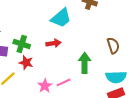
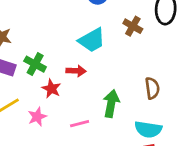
red star: (26, 63) -> (51, 89), moved
pink star: (45, 86) -> (37, 117), moved

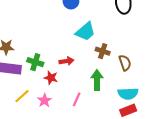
brown cross: (133, 26) -> (103, 51), moved
cyan trapezoid: (92, 40) -> (85, 31), moved
pink line: (80, 124) -> (77, 99), turned -40

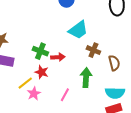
green cross: (35, 62) -> (40, 51), moved
yellow line: (22, 96) -> (25, 83), moved

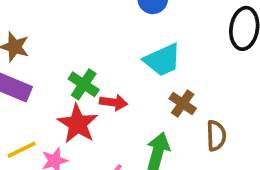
red star: (42, 72) -> (78, 124), size x1.5
yellow line: (25, 83) -> (22, 150), moved

